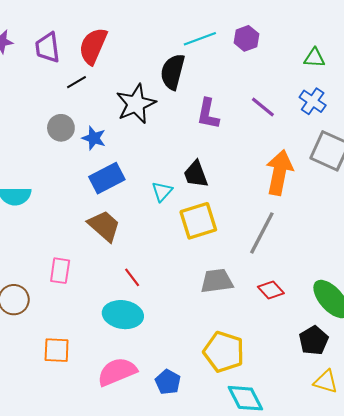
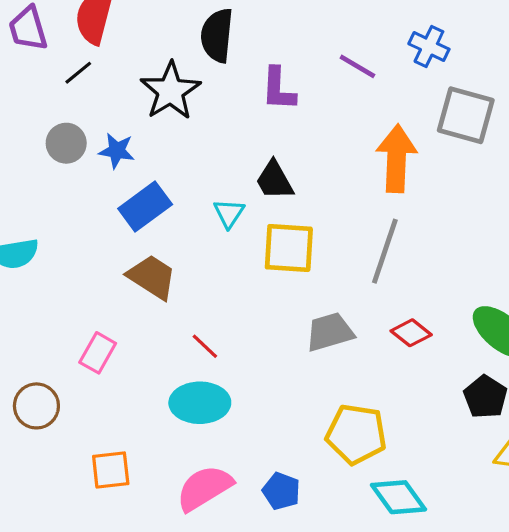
yellow square: (198, 221) -> (289, 248), turned 30
pink rectangle: (60, 271) -> (98, 353), turned 30

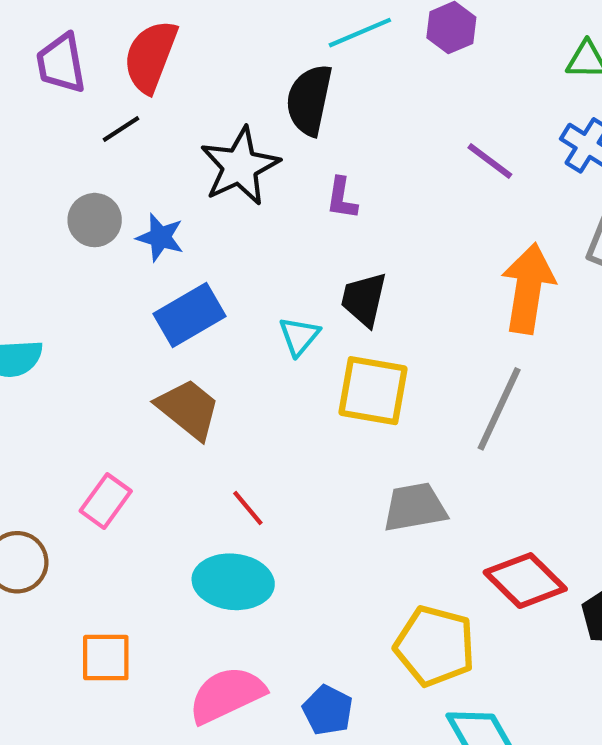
purple L-shape: (278, 89) -> (342, 198), moved, size x0.7
black trapezoid: (274, 180) -> (364, 299), turned 36
red diamond: (411, 333) -> (525, 581), moved, size x1.5

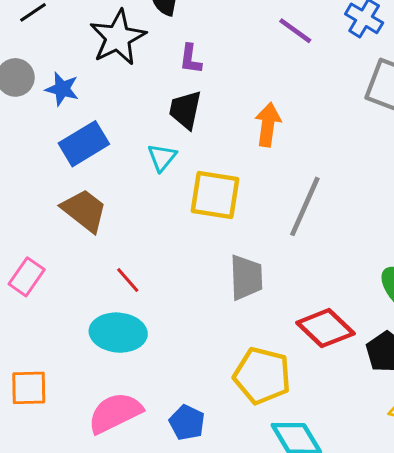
orange arrow: (528, 288) -> (268, 125), moved, size x0.7
black trapezoid: (364, 299) -> (185, 110), moved
gray trapezoid: (415, 507) -> (246, 277), turned 99

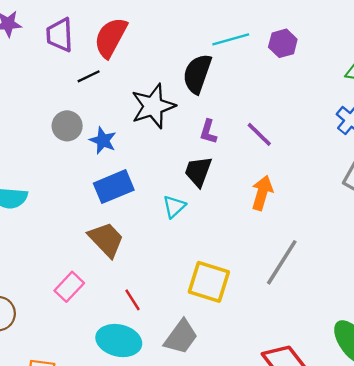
purple line: (295, 31) -> (259, 134), moved
yellow square: (215, 195) -> (209, 282), moved
pink rectangle: (27, 277) -> (69, 287), moved
gray trapezoid: (246, 277) -> (181, 337), moved, turned 30

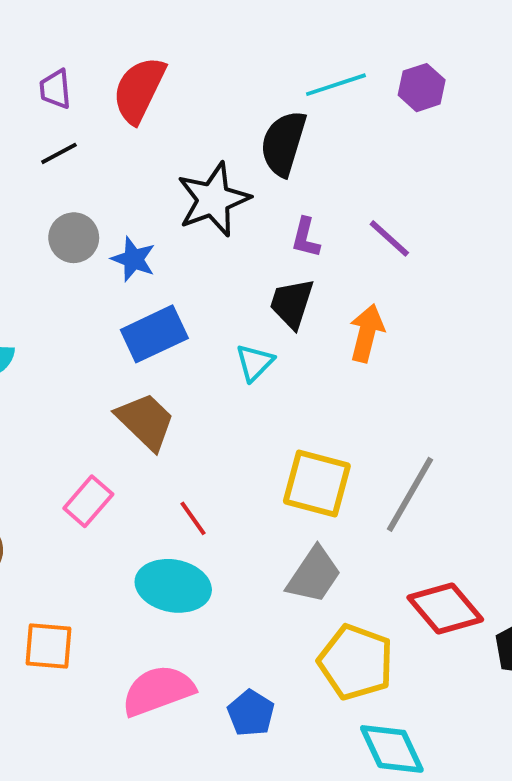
purple trapezoid: (60, 35) -> (55, 89), size x0.7
black line: (89, 76) -> (59, 153), moved
orange arrow: (262, 193) -> (367, 333), moved
gray line: (282, 262) -> (410, 494), moved
gray trapezoid: (181, 337) -> (314, 575), moved

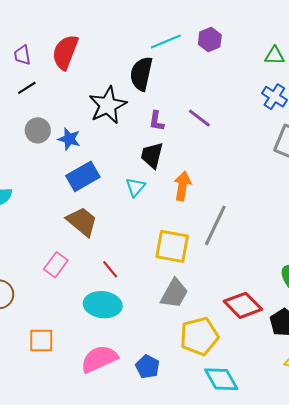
orange arrow: (367, 333) -> (182, 186), moved
gray line: (410, 494) -> (215, 225), moved
yellow pentagon: (356, 662) -> (199, 336), turned -30

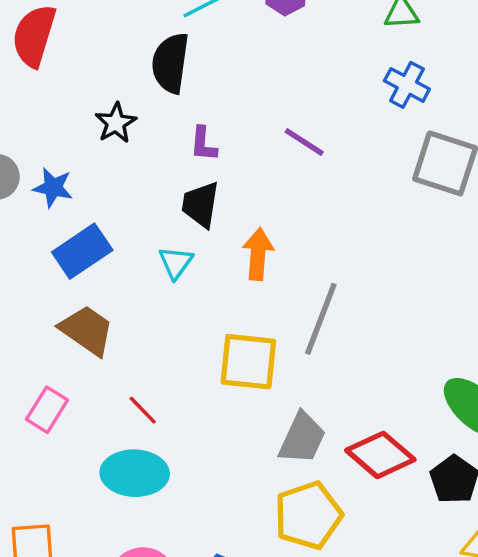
black star: (108, 105) -> (116, 123), size x0.6
purple line: (199, 118) -> (304, 142), moved
gray trapezoid: (174, 293) -> (302, 438), moved

